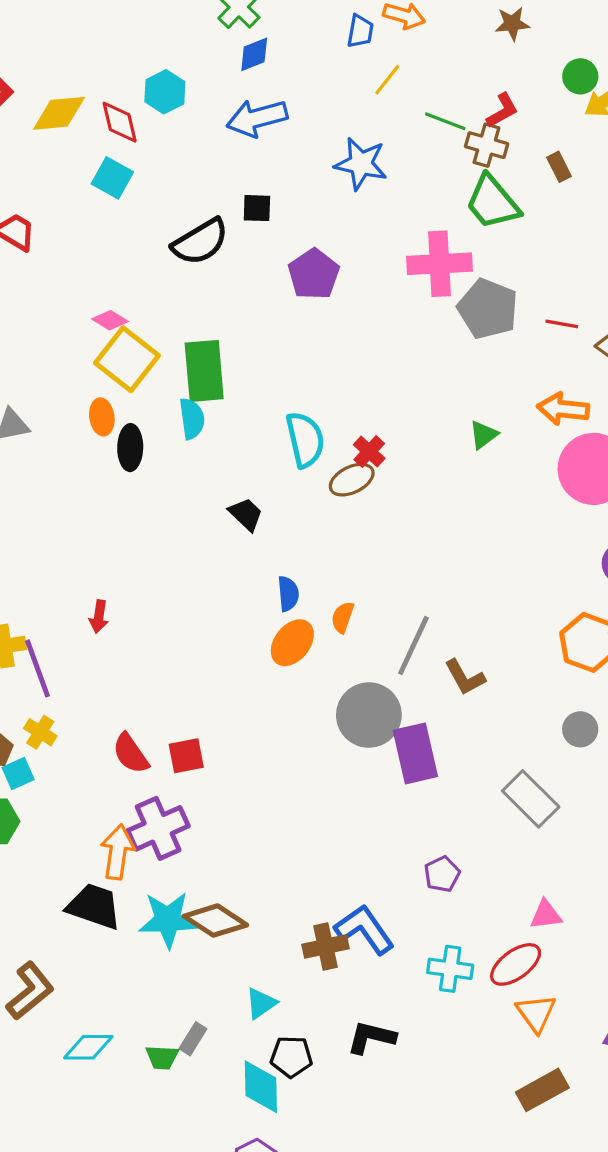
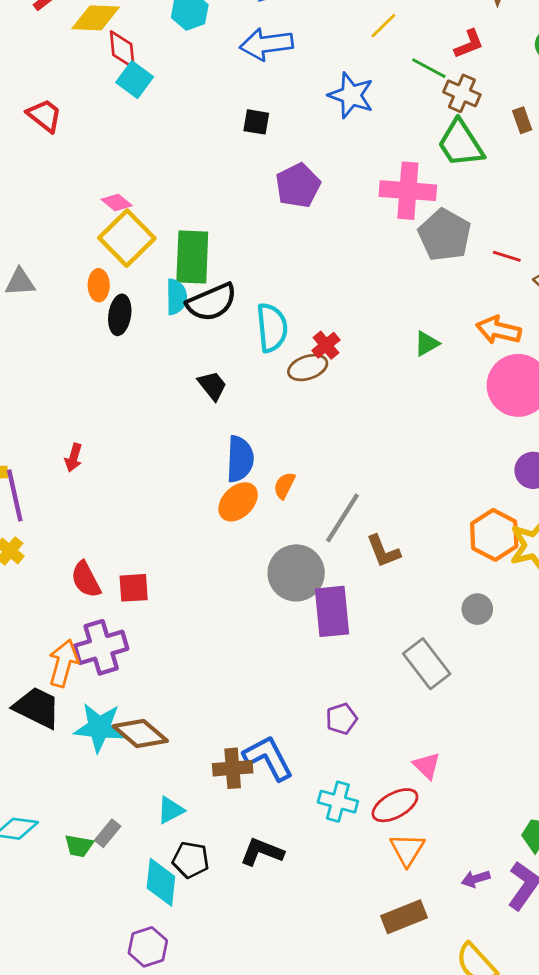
red L-shape: (502, 110) -> (469, 44), moved
red diamond: (120, 122) -> (122, 50), moved
black semicircle: (200, 242) -> (212, 302), moved
blue semicircle: (288, 594) -> (240, 459), size x1.5
pink triangle: (546, 915) -> (427, 766), turned 44

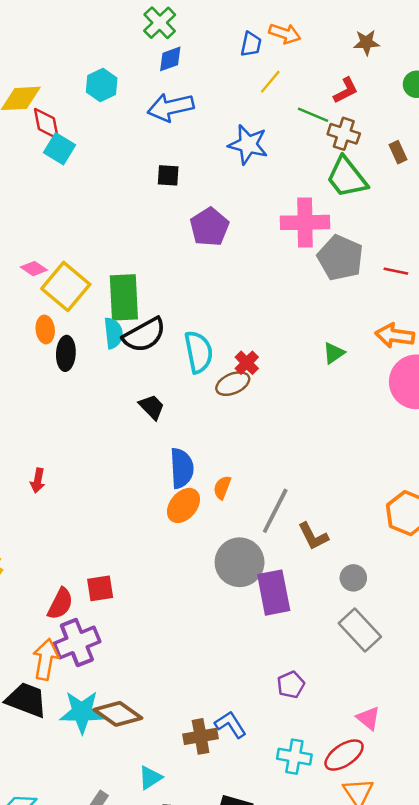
pink diamond: (117, 203) -> (34, 269), moved
red semicircle: (86, 580) -> (60, 604), moved, turned -120
gray circle: (477, 609) -> (353, 578), moved
blue L-shape: (268, 758) -> (230, 725), size x0.7

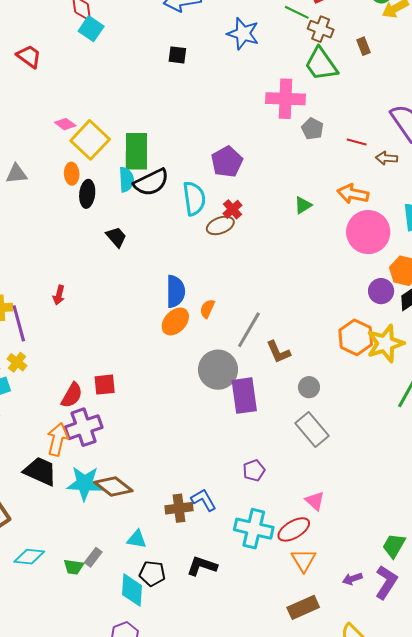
purple pentagon: (209, 227) -> (227, 162), moved
gray pentagon: (340, 258) -> (312, 129), size x0.6
black trapezoid: (152, 407) -> (116, 237), moved
cyan cross: (294, 757) -> (254, 529), size x1.4
cyan triangle: (150, 778) -> (137, 539), turned 40

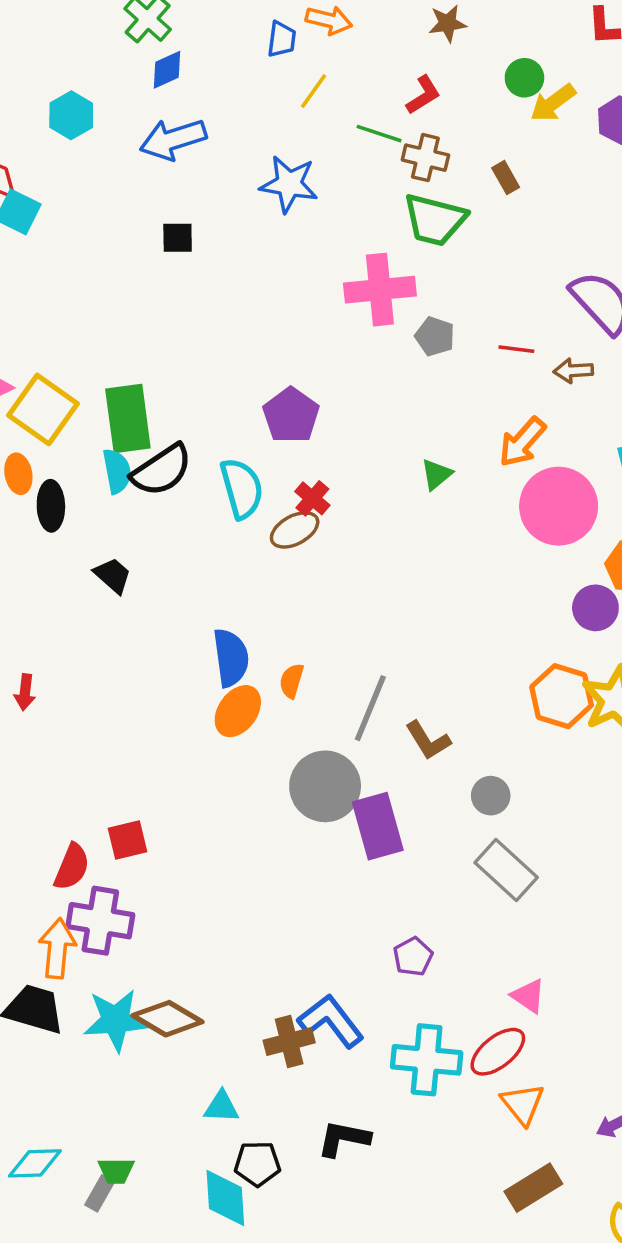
green trapezoid: (321, 64) -> (435, 220), turned -33
orange arrow: (353, 194) -> (522, 442), turned -52
purple cross: (84, 427) -> (100, 921), turned 36
blue L-shape: (204, 500) -> (331, 1021), size x1.4
gray rectangle: (93, 557) -> (100, 1193), moved

